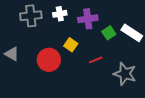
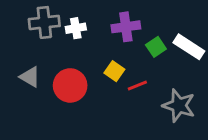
white cross: (60, 14) -> (76, 28), moved
yellow square: (71, 45) -> (114, 71), moved
gray triangle: (12, 54) -> (30, 77), moved

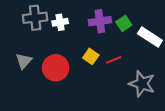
green square: (156, 47) -> (124, 23), moved
gray triangle: (30, 77) -> (24, 61), turned 42
red line: (137, 85) -> (114, 60), moved

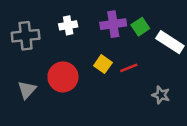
gray cross: (35, 18) -> (26, 36), moved
gray triangle: (24, 61) -> (27, 90), moved
gray star: (142, 84) -> (161, 95), size x0.6

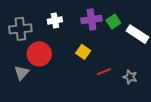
red line: (129, 68) -> (104, 72), moved
red circle: (63, 77) -> (39, 54), moved

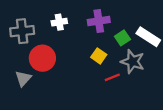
green square: (113, 22) -> (122, 38), moved
yellow square: (83, 52) -> (99, 56), moved
gray star: (130, 77) -> (133, 62), moved, size x1.5

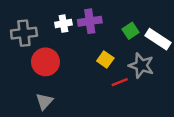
purple cross: (99, 21) -> (90, 21), moved
green square: (122, 38) -> (130, 31), moved
gray triangle: (23, 78) -> (44, 101), moved

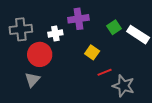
white cross: (63, 24) -> (55, 34), moved
gray star: (141, 65) -> (123, 86), moved
gray triangle: (44, 101) -> (32, 80), moved

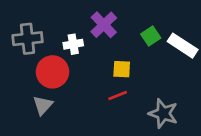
purple cross: (78, 19) -> (104, 25), turned -36
yellow square: (92, 52) -> (122, 69), turned -32
red line: (105, 72) -> (118, 95), moved

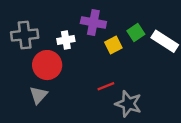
purple cross: (104, 25) -> (93, 23), turned -35
yellow square: (122, 69) -> (113, 45), moved, turned -30
gray star: (163, 113) -> (128, 104), moved

